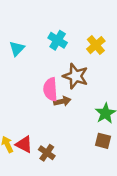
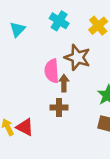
brown arrow: (62, 101) -> (64, 83), turned -77
brown cross: (47, 153) -> (59, 108), moved, turned -35

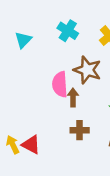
brown cross: (59, 108) -> (80, 130), moved

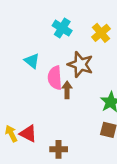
cyan triangle: (23, 40) -> (32, 61), moved, turned -35
brown cross: (80, 130) -> (59, 149), moved

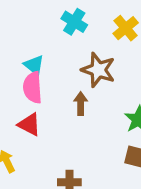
pink semicircle: (55, 78) -> (33, 88), moved
red triangle: (28, 134) -> (29, 124), moved

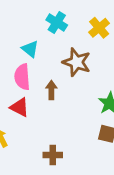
cyan triangle: (34, 65) -> (30, 49), moved
brown arrow: (81, 104) -> (51, 90), moved

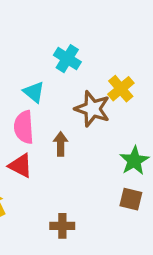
yellow cross: (99, 28) -> (121, 89), moved

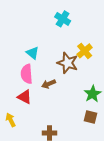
cyan cross: (67, 59) -> (63, 19), moved
brown arrow: (61, 144) -> (49, 84), turned -112

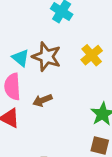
brown star: (68, 63) -> (47, 57), moved

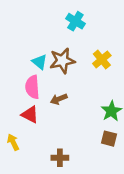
brown star: (47, 57) -> (62, 61), turned -30

